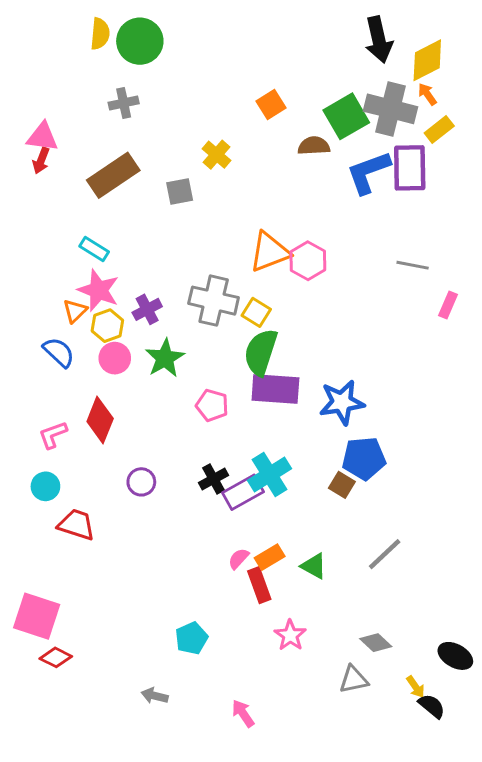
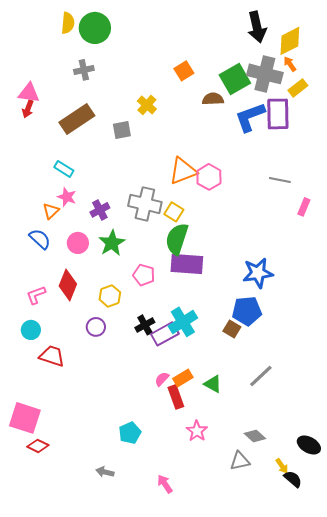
pink star: (99, 290) -> (67, 197), size x0.7
yellow hexagon: (107, 326) -> (110, 296), moved
blue star: (342, 402) -> (258, 273), moved

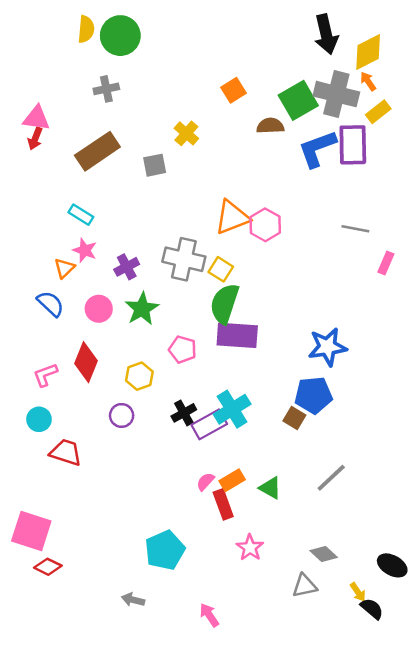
cyan pentagon: (130, 433) -> (165, 550), size x1.4

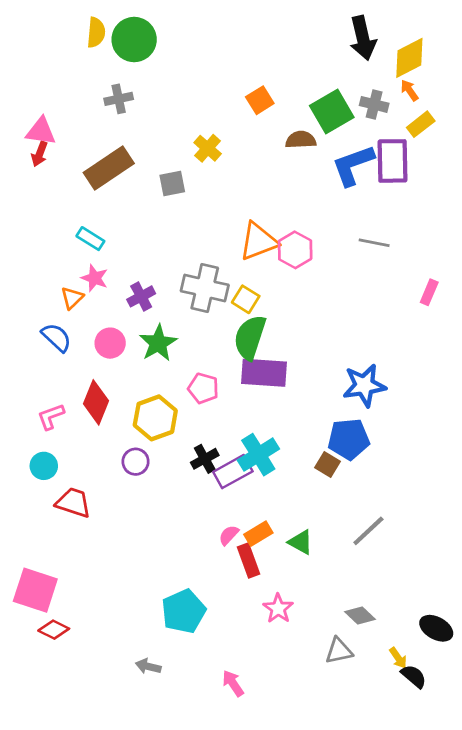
gray cross: (336, 94) -> (374, 104), size x0.6
gray line: (355, 229) -> (374, 243), moved
yellow hexagon: (139, 376) -> (155, 418), size x1.4

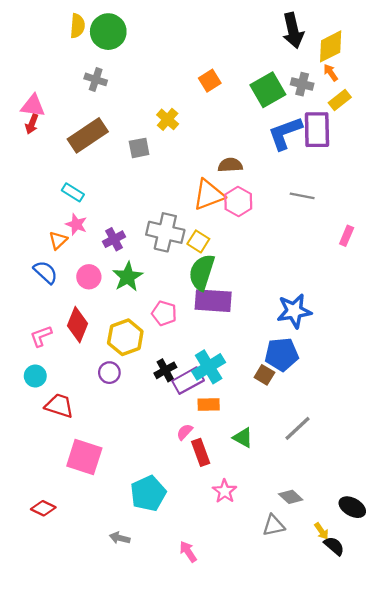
gray cross: (119, 99) -> (96, 79), turned 30
brown semicircle: (301, 140) -> (230, 165), moved
orange rectangle: (258, 534) -> (209, 405), moved, turned 30
pink square: (35, 590) -> (84, 457), moved

